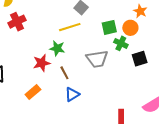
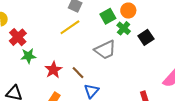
green cross: (121, 43) -> (124, 28), turned 32
green star: (57, 48) -> (28, 56), moved

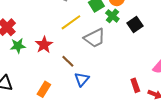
yellow line: (70, 27) -> (71, 22), moved
red star: (53, 70) -> (44, 45), moved

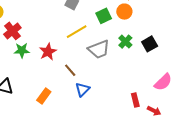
green cross: (112, 16) -> (125, 42), moved
black square: (135, 25) -> (150, 44), moved

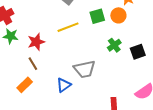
gray trapezoid: (99, 49) -> (85, 69), moved
brown line: (70, 70) -> (33, 64), moved

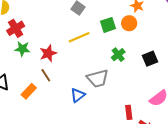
green cross: (114, 45) -> (118, 55), moved
orange rectangle: (25, 85) -> (29, 91), moved

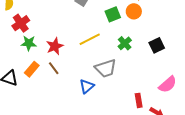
yellow line: (79, 37) -> (90, 39), moved
orange rectangle: (29, 91) -> (32, 69), moved

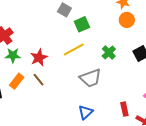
orange circle: (134, 11) -> (127, 20), moved
green square: (113, 14) -> (82, 24), moved
blue triangle: (87, 86) -> (86, 112), moved

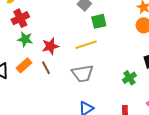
green cross: (109, 52) -> (129, 78), moved
gray trapezoid: (91, 78) -> (83, 73), moved

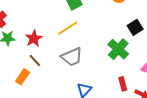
orange rectangle: (24, 65) -> (23, 77), moved
green cross: (129, 78) -> (118, 49), size x1.5

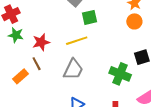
green cross: (118, 49) -> (120, 74), turned -35
gray trapezoid: (72, 57) -> (73, 69), turned -55

